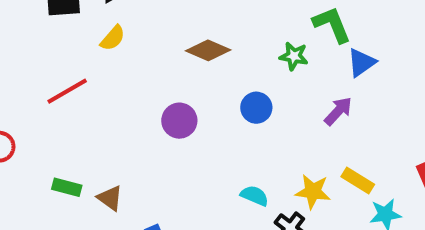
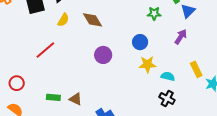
brown diamond: (208, 50) -> (92, 20), moved, turned 45
yellow rectangle: (358, 180) -> (196, 69), turned 42
yellow star: (313, 192) -> (147, 64), moved
cyan semicircle: (254, 196) -> (168, 76), moved

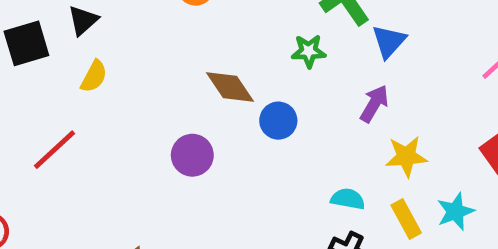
brown diamond: (92, 20) -> (230, 87), moved
yellow star: (147, 64) -> (406, 156), moved
yellow rectangle: (196, 69) -> (406, 219), moved

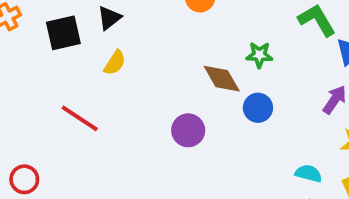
green star: (309, 51) -> (259, 55), moved
red line: (55, 150) -> (80, 118), turned 72

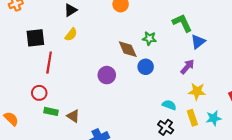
black square: (63, 33) -> (35, 38), moved
red line: (80, 118) -> (49, 63), turned 60
red circle: (24, 179) -> (39, 93), moved

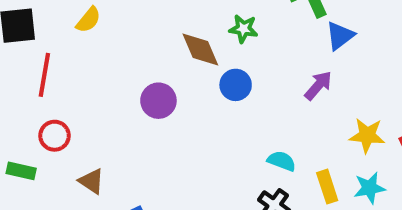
yellow star: (197, 91) -> (367, 135), moved
red circle: (39, 93) -> (55, 136), moved
green rectangle: (51, 111) -> (21, 171), moved

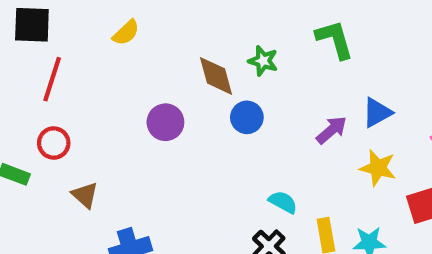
yellow semicircle: (88, 20) -> (126, 33), moved
blue triangle: (340, 36) -> (377, 113), moved
yellow star: (367, 135) -> (378, 168), moved

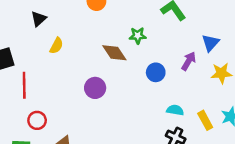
blue circle: (247, 117) -> (156, 72), moved

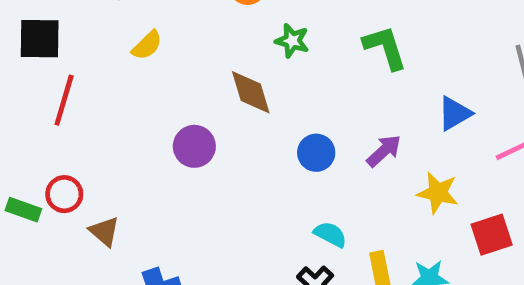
green star: (138, 36) -> (292, 41), moved
blue triangle: (211, 43) -> (455, 113), moved
red circle: (37, 120) -> (64, 194), moved

